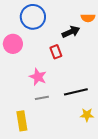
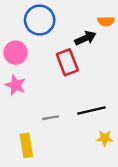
red rectangle: (56, 52) -> (67, 62), size x1.5
pink star: (38, 77) -> (16, 85), moved

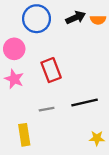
black arrow: (85, 38) -> (76, 18), moved
red rectangle: (67, 62) -> (51, 70), moved
yellow star: (105, 138) -> (97, 138), moved

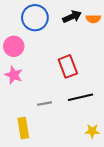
red rectangle: (51, 70) -> (68, 66), moved

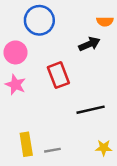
black arrow: (72, 17) -> (89, 44), moved
red rectangle: (68, 66) -> (58, 75), moved
gray line: (44, 104) -> (52, 150), moved

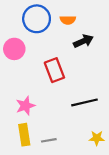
orange semicircle: (105, 21) -> (68, 20), moved
pink star: (15, 85) -> (25, 106), moved, turned 30

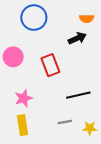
orange semicircle: (68, 20) -> (87, 19), moved
pink circle: (14, 49) -> (13, 57), moved
gray line: (49, 140) -> (65, 122), moved

